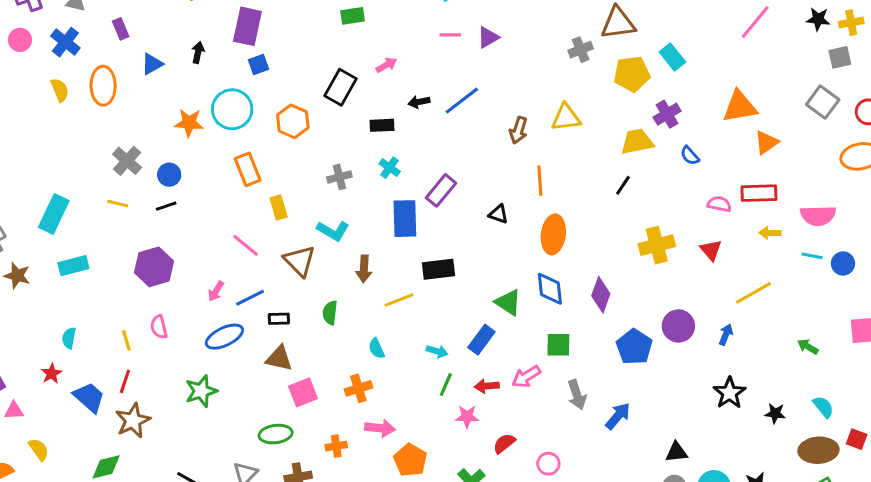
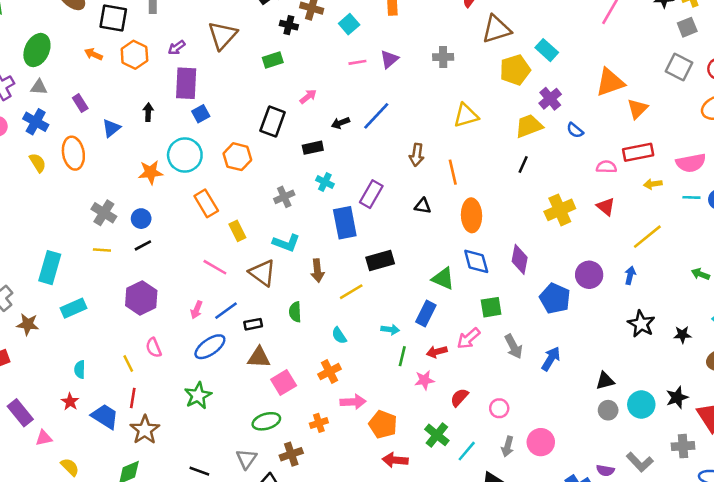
gray cross: (581, 50) -> (443, 57), moved, turned 30
brown arrow: (518, 130) -> (417, 155), moved

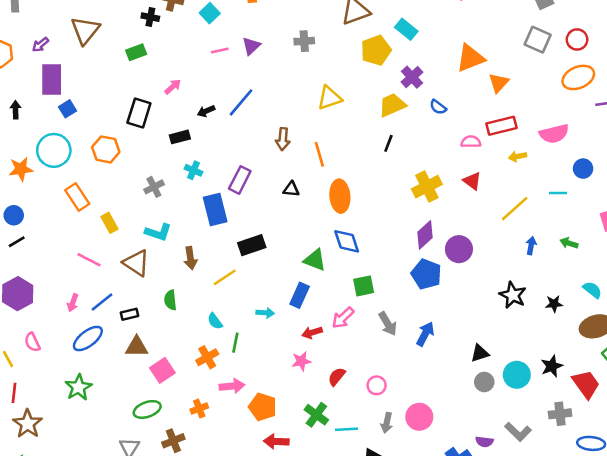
cyan line: (691, 197) -> (558, 193), moved
purple diamond: (520, 259) -> (425, 235), moved, turned 40
blue arrow: (630, 275) -> (531, 246), moved
green line: (402, 356) -> (235, 343), moved
cyan line: (467, 451) -> (347, 429), turned 50

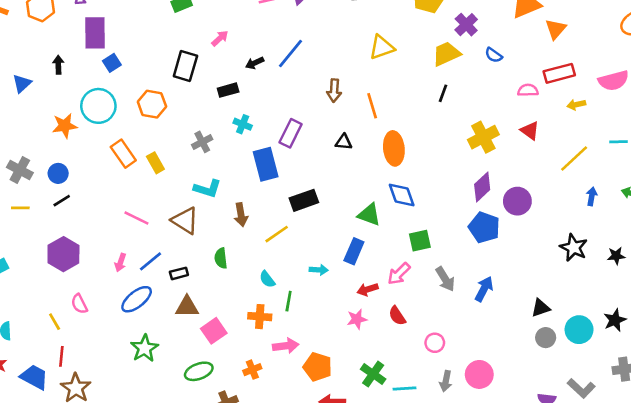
yellow rectangle: (109, 223) -> (155, 163), moved
orange cross: (207, 357) -> (260, 317), turned 35
red semicircle: (337, 377) -> (397, 316), moved, turned -72
green star: (78, 387) -> (145, 348), moved

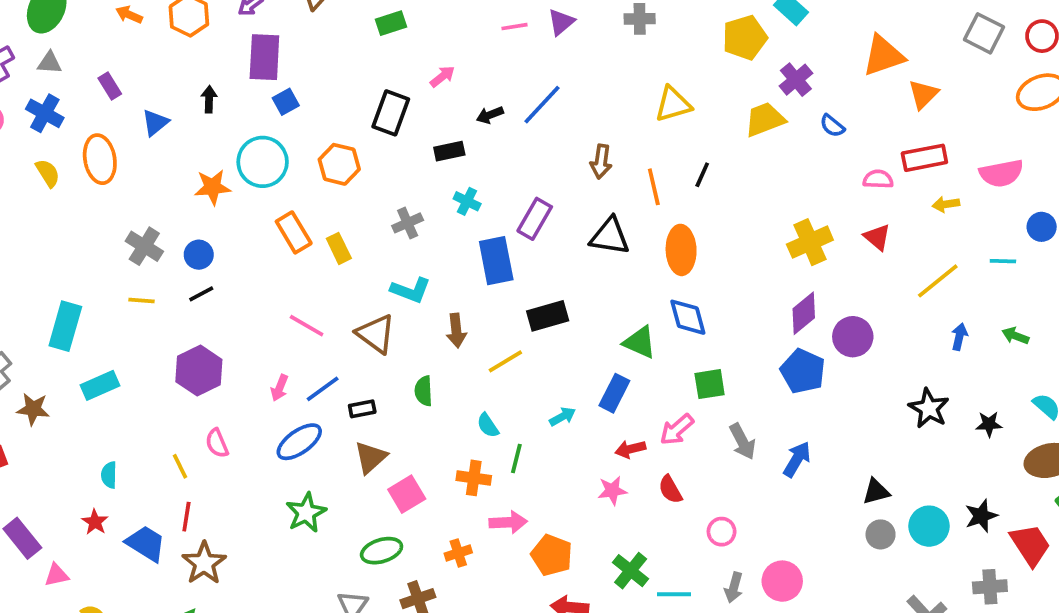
black line: (443, 93) -> (702, 175), moved
black triangle: (344, 142) -> (610, 236), size x1.6
cyan arrow: (319, 270) -> (562, 417), turned -36
brown triangle: (187, 307) -> (371, 457), turned -45

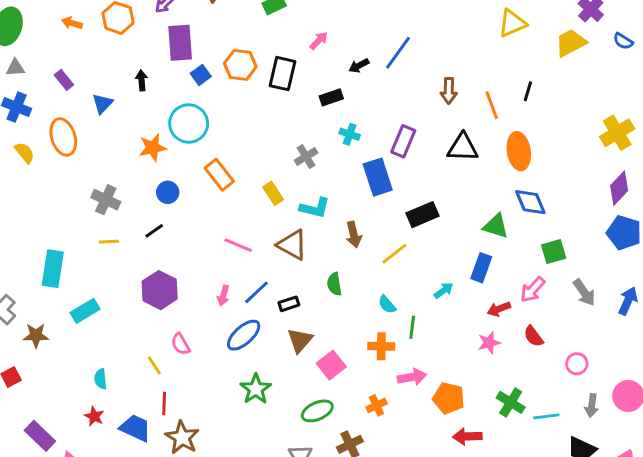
yellow triangle: (673, 104) -> (512, 23), moved
orange hexagon: (339, 164) -> (240, 65), moved
yellow rectangle: (339, 248) -> (273, 193), moved
blue circle: (199, 255) -> (168, 192), moved

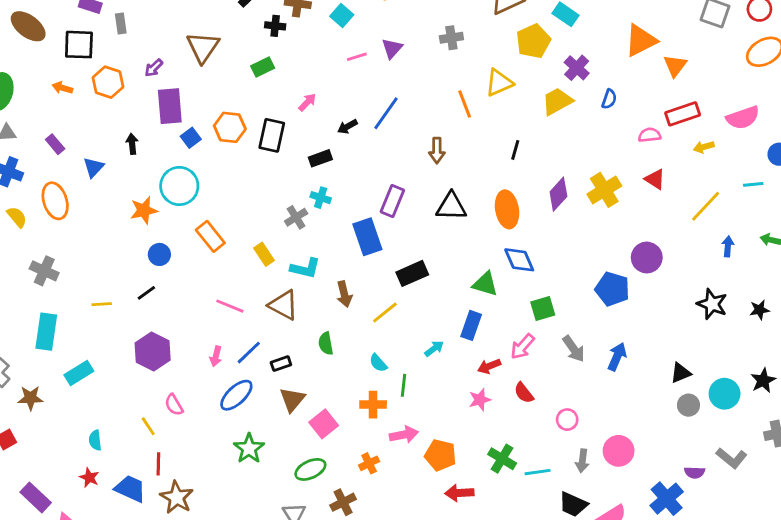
blue semicircle: (623, 41) -> (609, 99), turned -102
orange line: (492, 105) -> (465, 104), moved
cyan cross: (350, 134) -> (321, 198), moved
purple diamond: (619, 188) -> (558, 194), moved
gray cross: (106, 200) -> (44, 271), moved

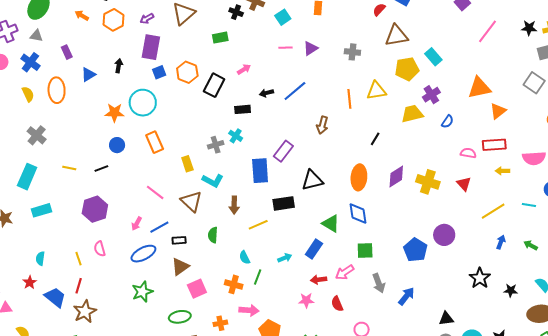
yellow cross: (604, 190) -> (428, 182), turned 35
black triangle: (451, 206) -> (312, 180), moved, turned -30

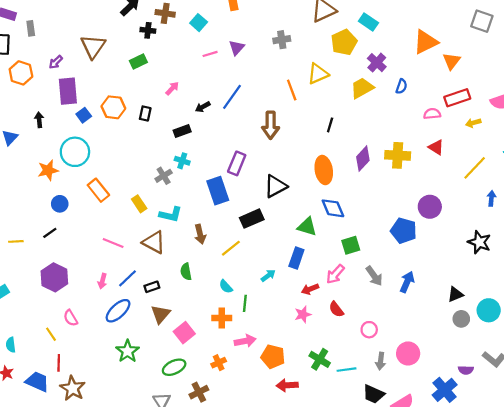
black rectangle: (214, 85) -> (145, 113), size x0.6
brown arrow: (322, 125) -> (271, 125), size x1.4

